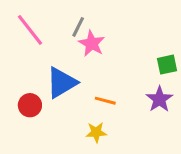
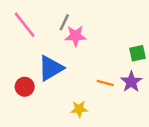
pink star: (92, 43) -> (75, 36), turned -30
orange line: (105, 101) -> (105, 83), moved

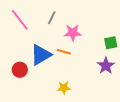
pink star: (75, 36) -> (73, 33), moved
orange line: (105, 83) -> (64, 52), moved

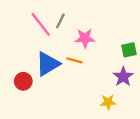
pink line: (20, 20) -> (41, 24), moved
yellow star: (64, 88) -> (108, 102), moved

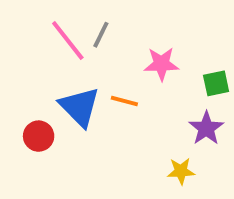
pink star: (85, 38) -> (161, 64), moved
blue triangle: (48, 64) -> (80, 107), turned -44

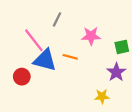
pink line: (68, 40) -> (34, 40), moved
blue triangle: (80, 107) -> (45, 60), turned -30

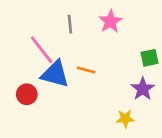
gray line: (57, 19) -> (70, 24), turned -32
pink star: (91, 36) -> (110, 21), moved, turned -30

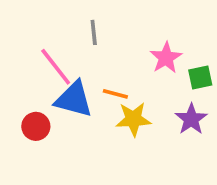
pink star: (110, 21) -> (166, 58), moved
yellow star: (125, 119) -> (133, 119), moved, size x1.4

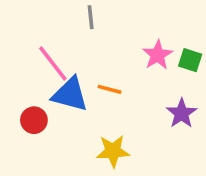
gray line: (94, 32) -> (91, 17), moved
green square: (200, 78) -> (190, 60), moved, turned 30
yellow star: (133, 119) -> (113, 151), moved

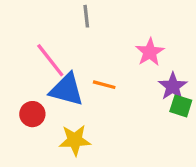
green square: (190, 60) -> (181, 106), moved
purple star: (182, 113) -> (173, 86), moved
yellow star: (113, 151) -> (75, 140), moved

